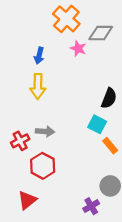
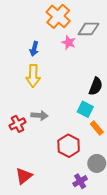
red hexagon: (43, 166) -> (69, 146), moved

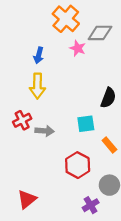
cyan square: (85, 109) -> (86, 124), moved, turned -35
red cross: (18, 124) -> (22, 120), moved

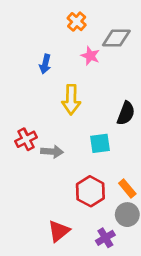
orange cross: (66, 19) -> (77, 22), size x0.6
yellow arrow: (37, 86) -> (71, 100), moved
orange rectangle: (109, 145) -> (127, 189), moved
red triangle: (27, 199) -> (59, 231), moved

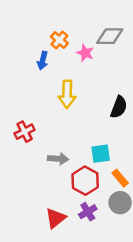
orange cross: (77, 22) -> (59, 40), moved
cyan square: (100, 143) -> (101, 154), moved
gray arrow: (52, 152) -> (58, 159), moved
purple cross: (105, 238) -> (88, 212), moved

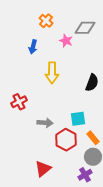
orange cross: (59, 40) -> (46, 21), moved
purple cross: (88, 212) -> (85, 175), moved

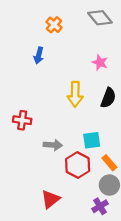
gray diamond: (85, 28) -> (100, 18), moved, turned 50
pink star: (66, 41) -> (100, 62), moved
yellow arrow: (52, 73) -> (75, 94), moved
red cross: (19, 102) -> (22, 120), turned 35

